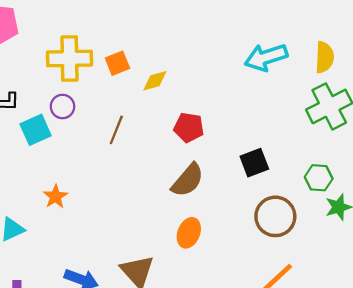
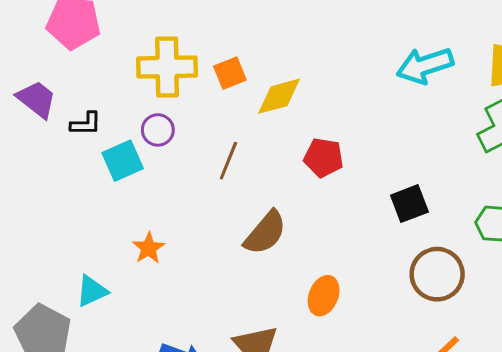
yellow diamond: (155, 81) -> (279, 96), size x1.4
brown semicircle: (188, 180) -> (265, 233), moved

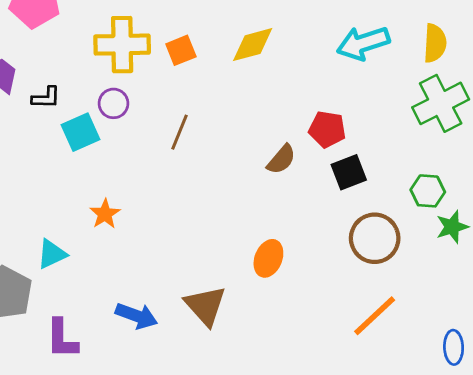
yellow diamond: (279, 96) -> (253, 45), moved
red pentagon: (324, 158) -> (327, 129), moved
brown semicircle: (265, 233) -> (281, 159), moved, size x0.7

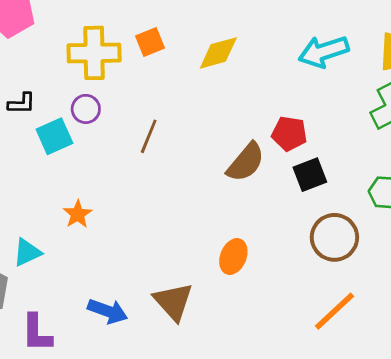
orange square: (181, 50) -> (150, 42), moved
brown semicircle: (281, 159) -> (246, 162), size x1.4

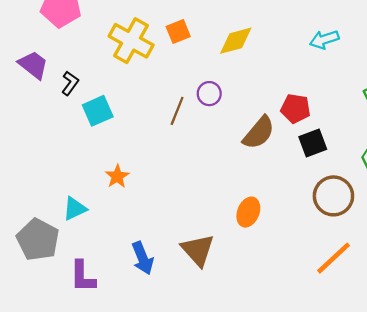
cyan arrow: (324, 52) -> (324, 40), size x0.7
yellow cross: (94, 53) -> (131, 41), turned 30
black L-shape: (22, 103) -> (70, 83), turned -55
purple circle: (86, 109) -> (209, 94), moved
blue arrow: (108, 311) -> (143, 258), turned 48

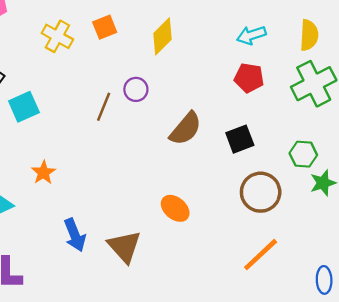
yellow cross: (131, 41) -> (57, 36), size x0.7
yellow diamond: (236, 41) -> (162, 36), turned -30
red pentagon: (296, 109) -> (249, 78), moved
orange ellipse: (248, 212) -> (175, 208), turned -72
blue arrow: (143, 258) -> (75, 235), moved

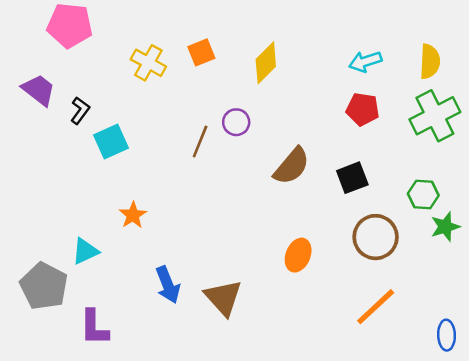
orange ellipse: (175, 208) -> (298, 255), moved, turned 72

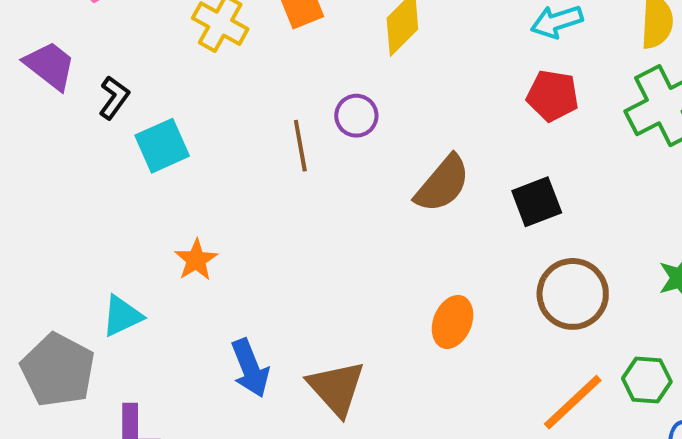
brown line: (200, 142) -> (300, 146), turned -32
green hexagon: (423, 194) -> (647, 380), moved

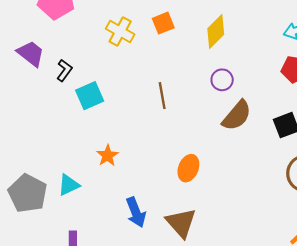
purple circle: (356, 116) -> (222, 80), moved
orange ellipse: (453, 322) -> (188, 168), moved
gray pentagon: (58, 370) -> (28, 193), moved

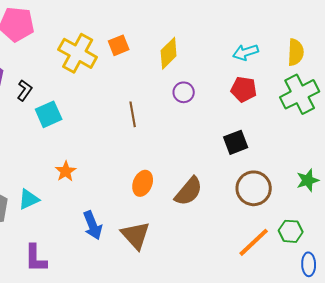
yellow cross: (120, 31) -> (78, 53), size x1.4
purple circle: (222, 80) -> (184, 92), moved
brown line: (162, 96) -> (133, 114), moved
brown semicircle: (237, 116) -> (189, 191), moved

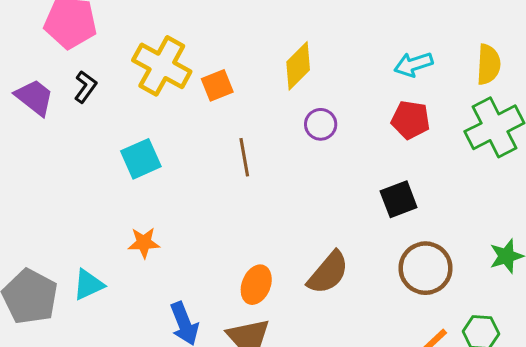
orange square: (119, 45) -> (217, 85), moved
black L-shape: (25, 90) -> (85, 87), moved
cyan square: (49, 114) -> (141, 159), moved
orange star: (66, 171) -> (144, 243), turned 30
orange ellipse: (143, 183) -> (256, 285), moved

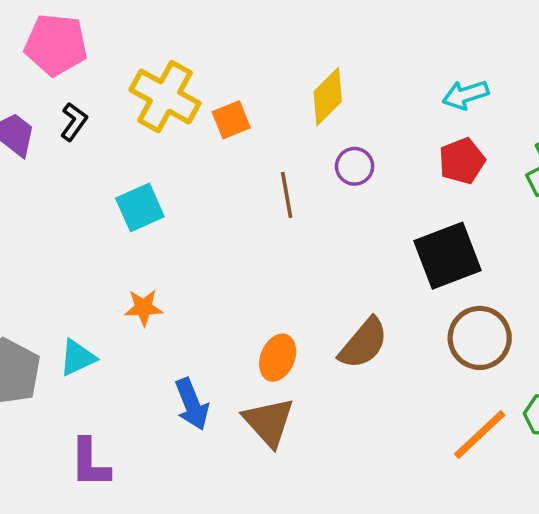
red pentagon: (411, 120) -> (462, 161), turned -30
brown line: (244, 157) -> (287, 195), moved
black square: (399, 199) -> (447, 256), size x1.5

